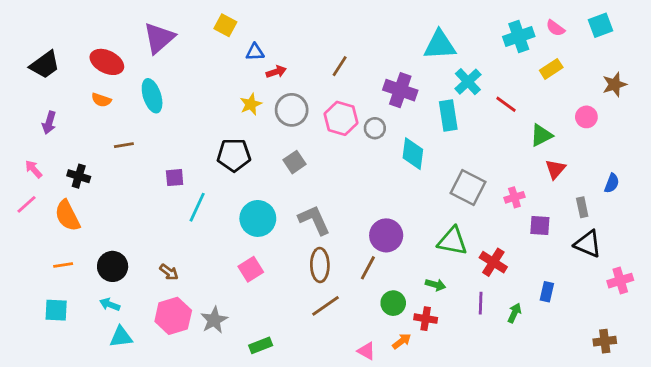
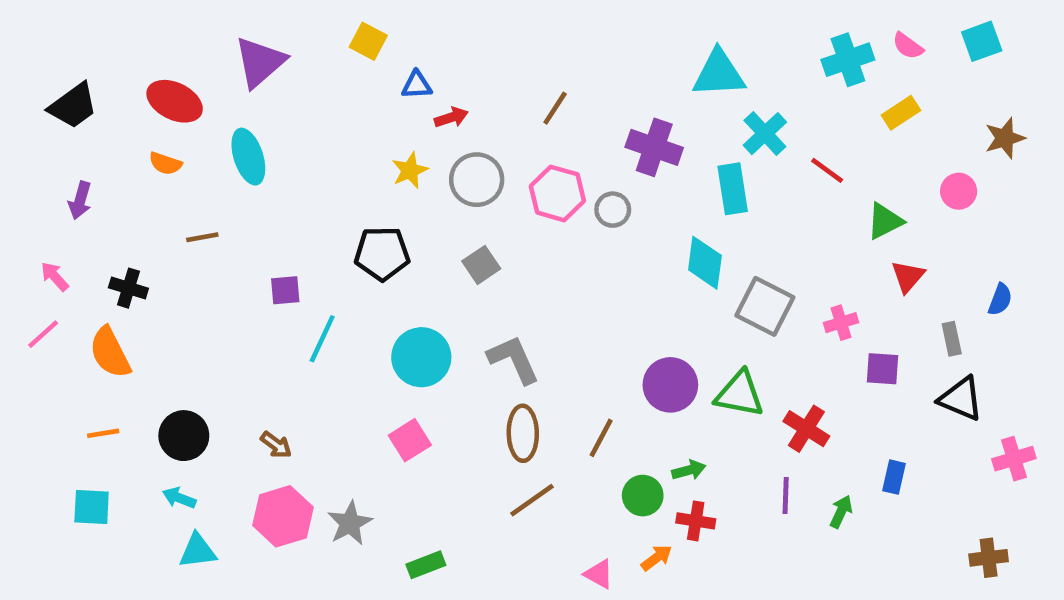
cyan diamond: (413, 154) -> (705, 263), moved
purple circle: (386, 235) -> (670, 385), moved
green arrow: (436, 285) -> (689, 470), moved, turned -30

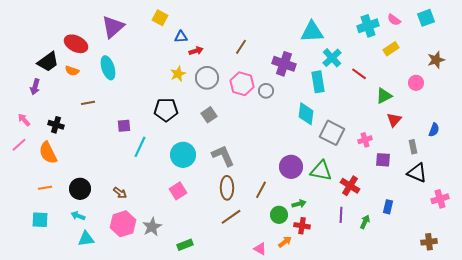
black trapezoid: (73, 106) -> (48, 62), moved

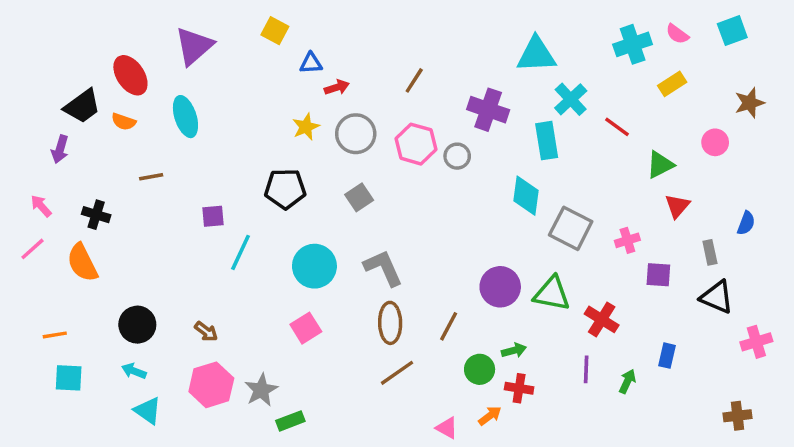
red ellipse: (76, 44) -> (130, 75), turned 30
orange line: (45, 188) -> (55, 335), moved
cyan triangle: (86, 239) -> (148, 411), turned 42
green rectangle: (185, 245) -> (290, 421), moved

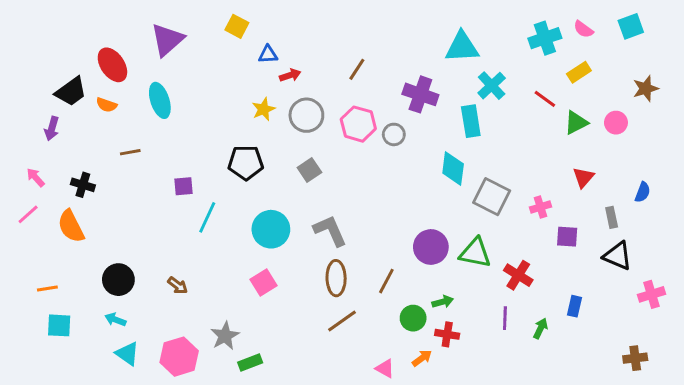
red line: (617, 127) -> (545, 99), moved
green triangle: (660, 165) -> (576, 123), moved
pink hexagon: (211, 385) -> (179, 357), moved

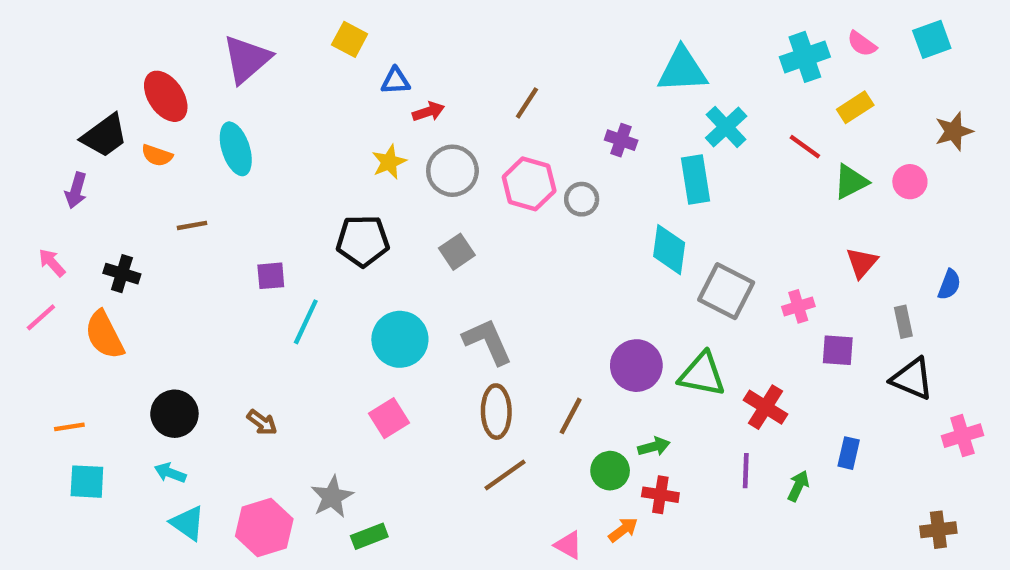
purple cross: (420, 94) -> (621, 140), size x0.6

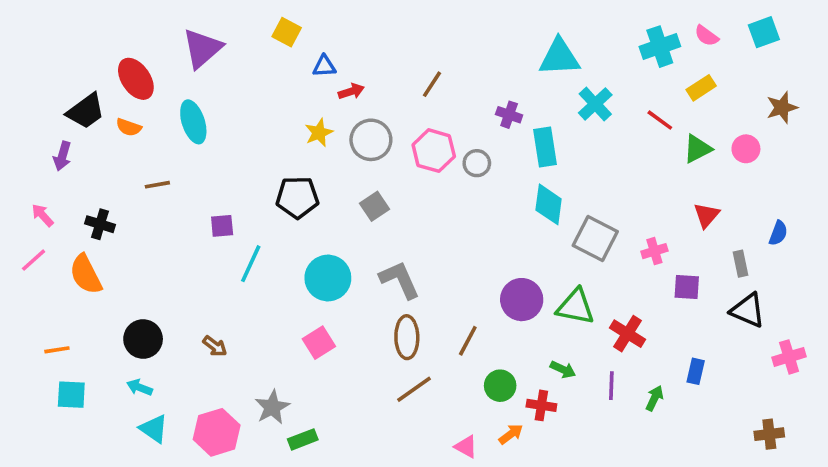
cyan rectangle: (695, 179) -> (545, 147), moved
green arrow: (654, 447) -> (563, 370), moved, turned 40

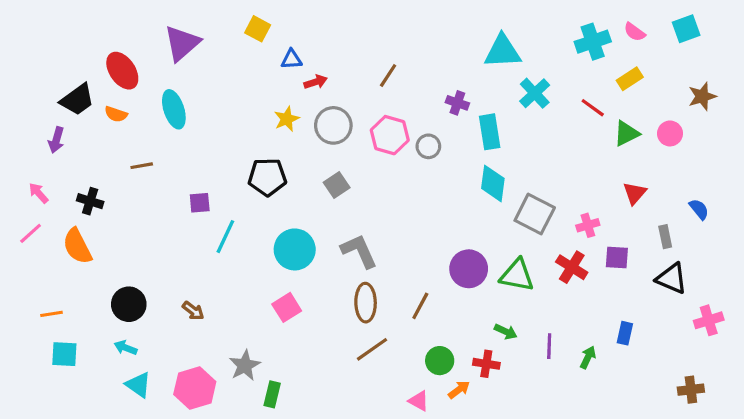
blue semicircle: (778, 233) -> (699, 209), turned -60
red cross: (628, 334) -> (572, 267), moved
green circle: (500, 386) -> (440, 361), moved
green rectangle: (303, 439) -> (272, 394), turned -55

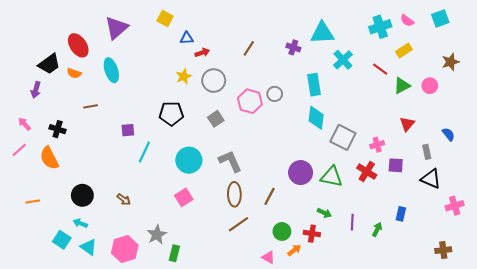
purple cross: (457, 103) -> (293, 47), moved
pink hexagon: (390, 135) -> (250, 101), moved
cyan square: (64, 354) -> (62, 240), moved, turned 30

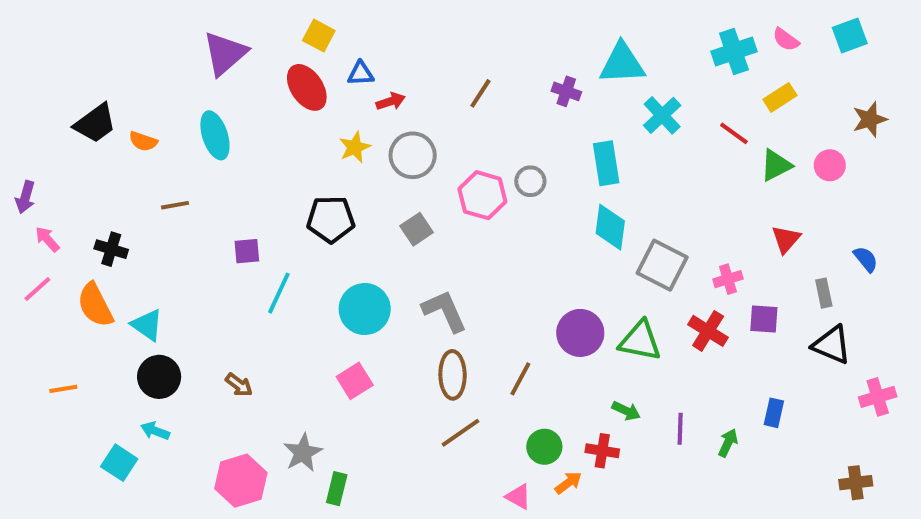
red ellipse: (78, 45) -> (307, 87), moved
purple arrow: (36, 90) -> (25, 197), moved
cyan triangle: (89, 247) -> (147, 325), moved

